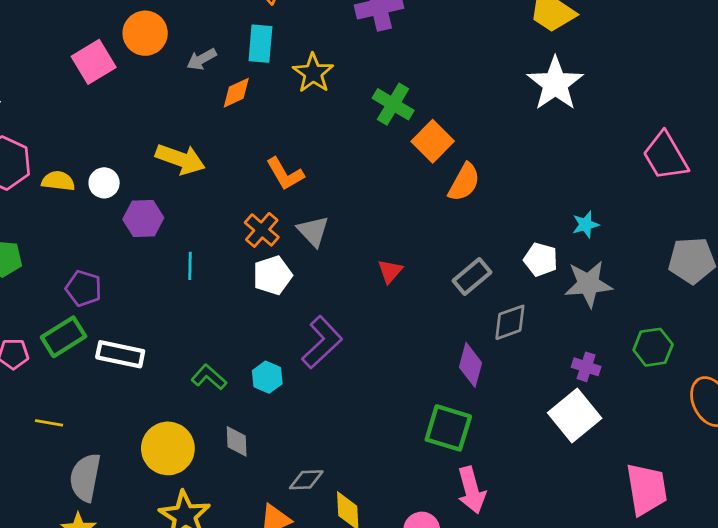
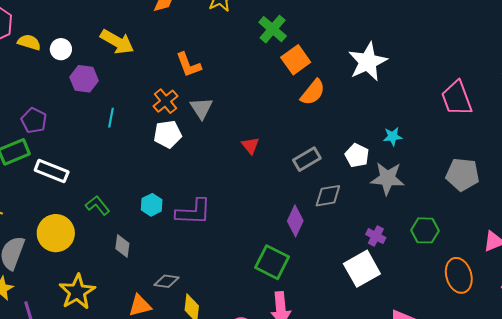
white star: (555, 84) -> (368, 62), moved
red triangle: (390, 271) -> (250, 146), turned -30
purple L-shape: (322, 342) -> (193, 212), moved, turned 36
green L-shape: (209, 377) -> (98, 205), moved
yellow circle: (168, 448) -> (56, 233), moved

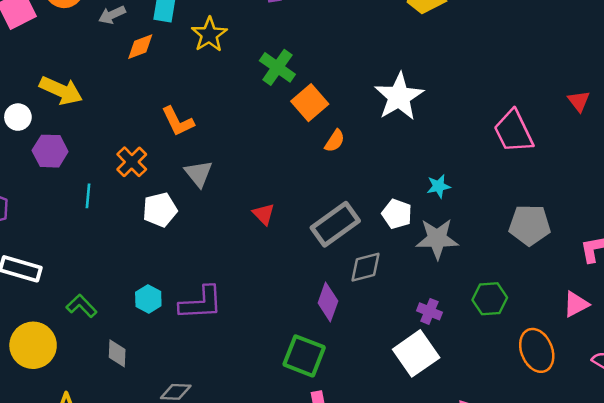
yellow arrow: (117, 42) -> (61, 90), moved
orange semicircle: (313, 92) -> (335, 141), size x0.7
orange cross: (166, 101) -> (132, 162), moved
gray rectangle: (307, 159) -> (335, 224), size x1.4

